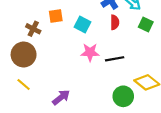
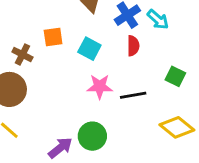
green square: (146, 24) -> (175, 76), moved
green circle: (123, 96) -> (92, 136), moved

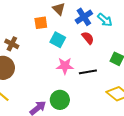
orange square: (53, 37) -> (41, 23), moved
red semicircle: (133, 46) -> (88, 38), turned -40

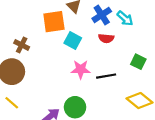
orange square: (41, 23) -> (54, 22), size x1.5
red semicircle: (88, 38) -> (106, 38), turned 136

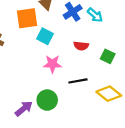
red semicircle: (106, 38) -> (81, 46), moved
black line: (106, 76) -> (78, 81), moved

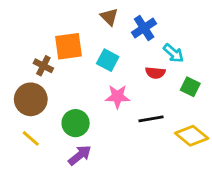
cyan arrow: (95, 15) -> (173, 53), moved
orange square: (27, 18) -> (69, 46), moved
green circle: (47, 100) -> (76, 123), moved

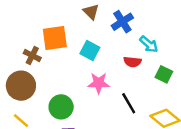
black line: (151, 119) -> (129, 103), turned 70

